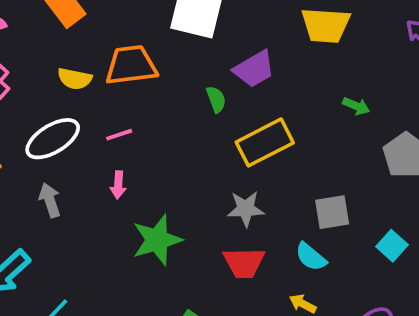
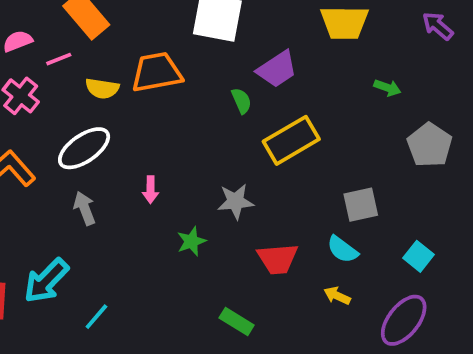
green arrow: (356, 106) -> (387, 88), moved
pink line: (119, 135) -> (59, 59), moved
gray star: (246, 209) -> (235, 201), moved
green star: (157, 240) -> (191, 241), size x0.6
cyan square: (392, 246) -> (419, 256), moved

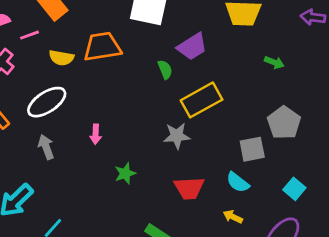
purple arrow: (438, 26) -> (313, 17), turned -35
gray pentagon: (430, 145) -> (284, 123), moved
gray star: (235, 201) -> (177, 136), moved

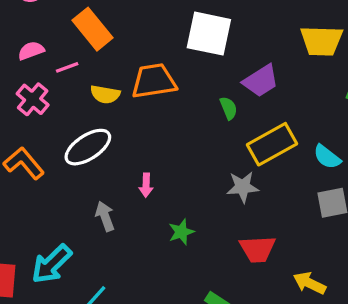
gray arrow: (46, 147) -> (105, 216), moved
cyan semicircle: (238, 182) -> (327, 157), moved
yellow arrow: (233, 217) -> (310, 283), size x1.4

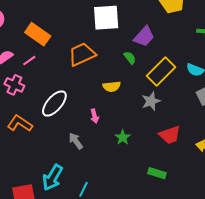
yellow semicircle: (105, 94) -> (112, 86), moved

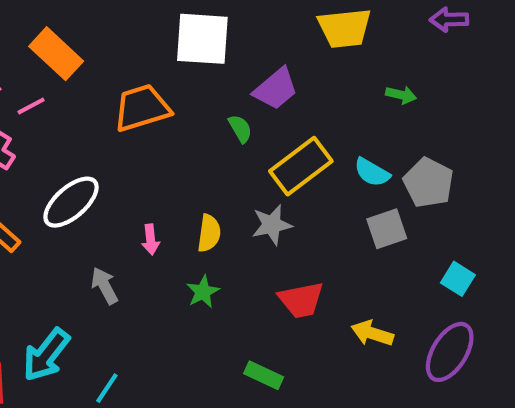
yellow semicircle: (112, 86) -> (209, 233), moved, turned -84

